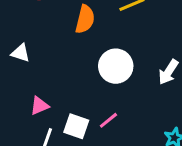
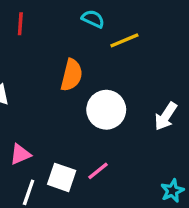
orange semicircle: (85, 19) -> (72, 75), moved

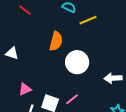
red line: (20, 24) -> (25, 10), turned -56
white arrow: (166, 116) -> (113, 78), moved, turned 54

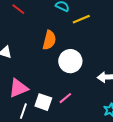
pink triangle: (25, 89) -> (18, 88), size x1.5

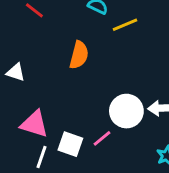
white circle: (70, 61) -> (126, 111), moved
pink triangle: (18, 88) -> (34, 124), turned 40

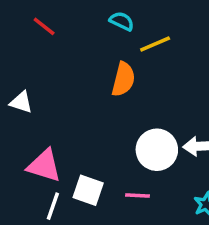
orange semicircle: (79, 55) -> (123, 79), moved
pink line: (102, 138) -> (137, 196), moved, turned 42

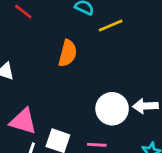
orange semicircle: (123, 79) -> (68, 53), moved

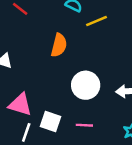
white circle: (112, 109) -> (86, 85), moved

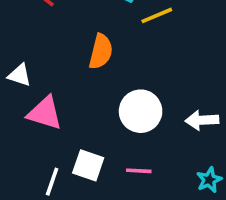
pink triangle: (20, 105) -> (45, 113), moved

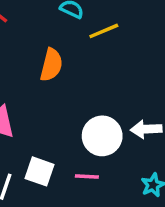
white circle: (141, 111) -> (102, 136), moved

